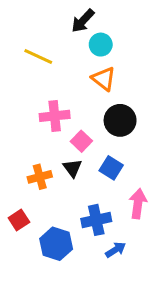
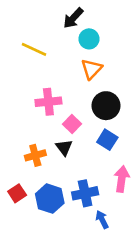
orange triangle: (104, 79) -> (92, 69), turned 35
blue square: (111, 168) -> (107, 140), moved
blue hexagon: (56, 244) -> (50, 199), moved
blue arrow: (116, 250) -> (102, 219), turned -84

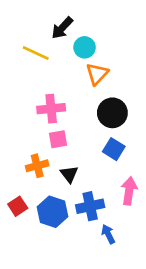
black arrow: (73, 18) -> (62, 28), moved
cyan circle: (89, 39) -> (85, 47), moved
pink square: (72, 124) -> (58, 139), moved, turned 36
black triangle: (64, 148) -> (69, 174), moved

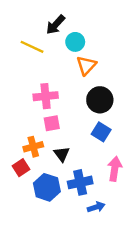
red square: (18, 206) -> (21, 168), moved
blue arrow: (108, 234) -> (96, 207), turned 98

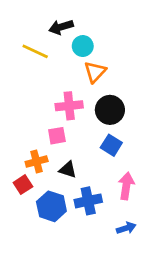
black arrow: (55, 25) -> (61, 27), turned 30
pink cross: (46, 96) -> (69, 106), moved
black triangle: (62, 154) -> (68, 170), turned -35
blue arrow: (96, 207) -> (126, 228), moved

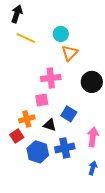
black arrow: (61, 27) -> (17, 14), moved, turned 126
black circle: (110, 110) -> (92, 82), moved
blue square: (111, 145) -> (69, 114), moved
blue arrow: (126, 228) -> (93, 168), turned -56

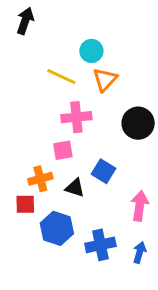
yellow line: (26, 38) -> (61, 77), moved
red square: (17, 136) -> (25, 204), turned 32
blue cross: (65, 148) -> (100, 245), moved

